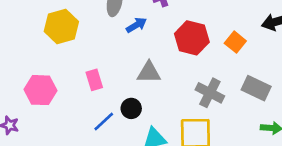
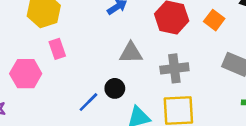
pink rectangle: (94, 80) -> (57, 49), moved
gray cross: (210, 93) -> (174, 68), moved, turned -32

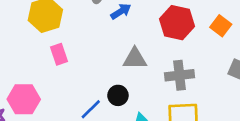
pink hexagon: (26, 74) -> (24, 99), moved

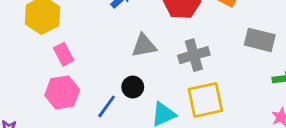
pink hexagon: (24, 99) -> (62, 92), moved

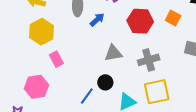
pink hexagon: (62, 92) -> (36, 87), moved

